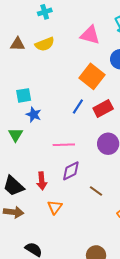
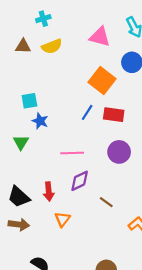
cyan cross: (45, 12) -> (43, 19), moved
red rectangle: (103, 109) -> (114, 115), turned 36

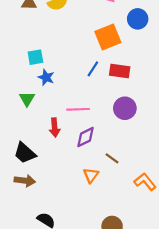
orange square: (102, 80) -> (108, 37), turned 30
red arrow: (49, 191) -> (55, 127), moved
orange triangle: (63, 219) -> (91, 175), moved

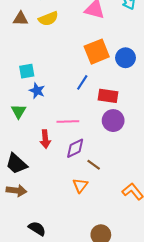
blue circle: (138, 19) -> (126, 58), moved
red rectangle: (120, 71) -> (108, 96), moved
brown line: (112, 158) -> (94, 165), moved

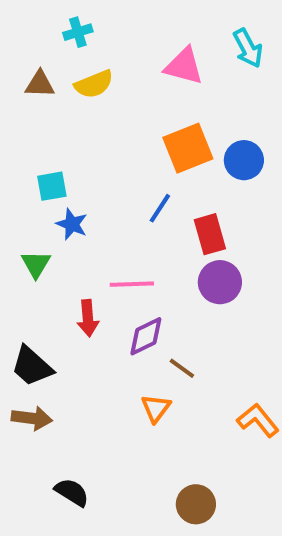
red rectangle: (108, 96) -> (210, 234), turned 66

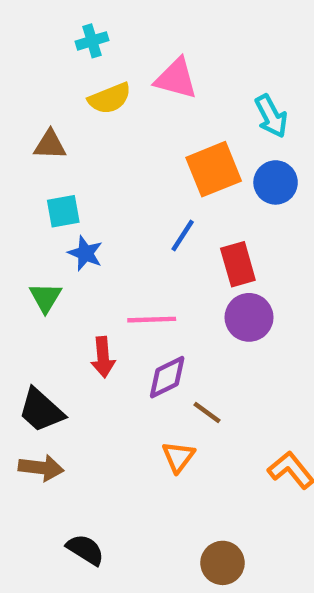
cyan arrow: (248, 48) -> (271, 116), moved
pink triangle: (184, 66) -> (176, 78), moved
brown triangle: (40, 84) -> (50, 145), moved

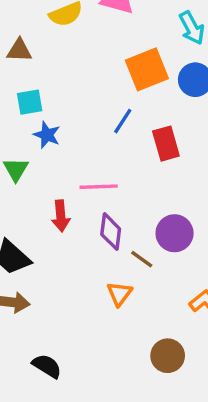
purple circle: (249, 317) -> (175, 233), moved
purple diamond: (167, 377) -> (111, 232), turned -57
brown circle: (222, 563) -> (168, 356), moved

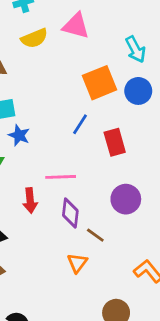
purple circle: (175, 233) -> (126, 199), moved

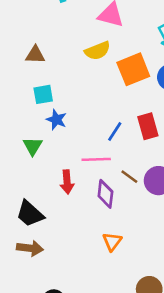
yellow semicircle: (34, 38) -> (98, 51), moved
blue line: (80, 124) -> (115, 132), moved
brown line: (95, 235) -> (129, 177), moved

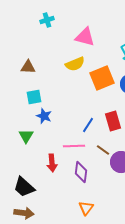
brown line: (129, 177) -> (103, 150), moved

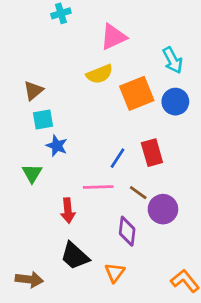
pink triangle: (85, 37) -> (113, 37), turned -40
brown triangle: (28, 67) -> (33, 91), moved, turned -42
purple diamond: (81, 172) -> (127, 231), moved
black trapezoid: (24, 187) -> (75, 256), moved

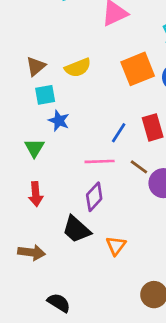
yellow semicircle: (100, 74) -> (78, 68), moved
red arrow: (68, 211) -> (36, 194), moved
purple diamond: (127, 231) -> (94, 197), moved, turned 36

